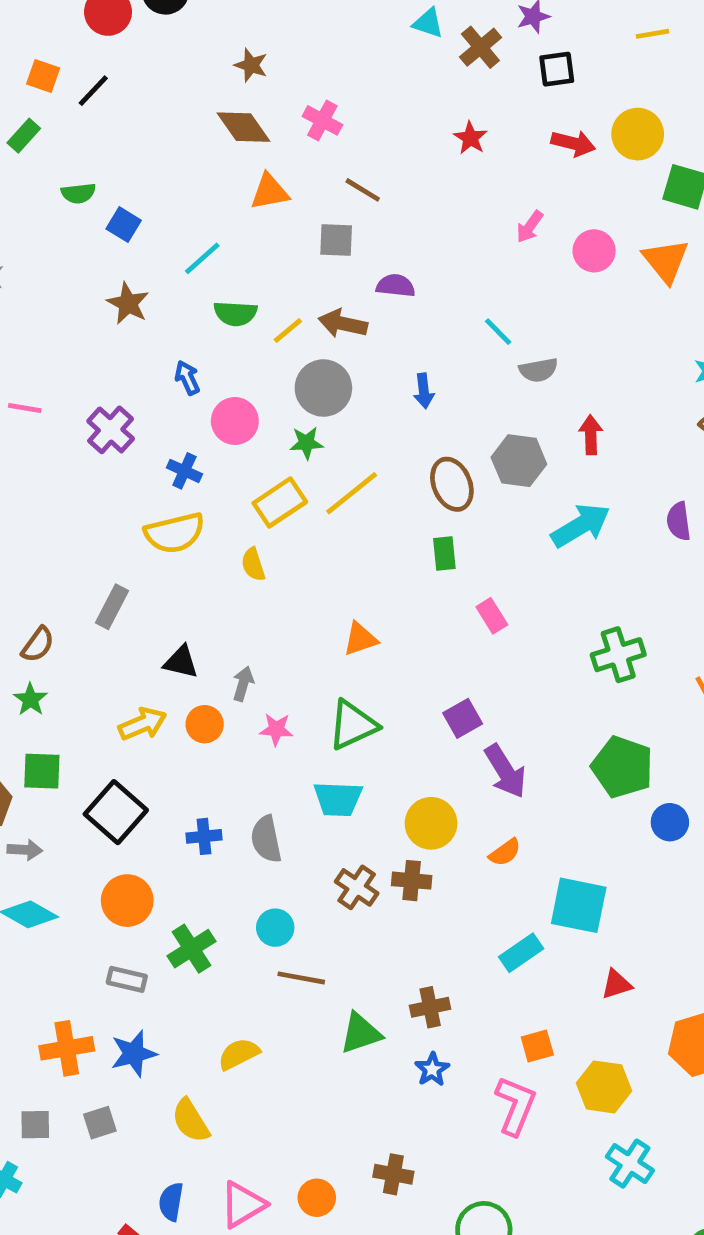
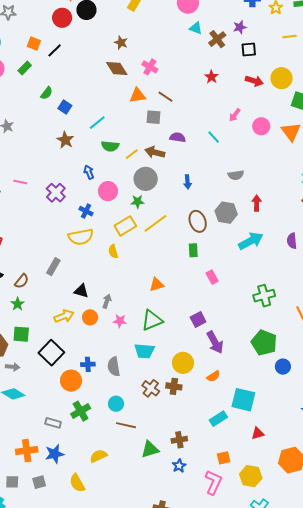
orange triangle: (270, 192) -> (138, 95), moved
green semicircle: (78, 193) -> (47, 93), turned -48
cyan line: (498, 332) -> (214, 137), moved
orange circle: (127, 901) -> (71, 381), moved

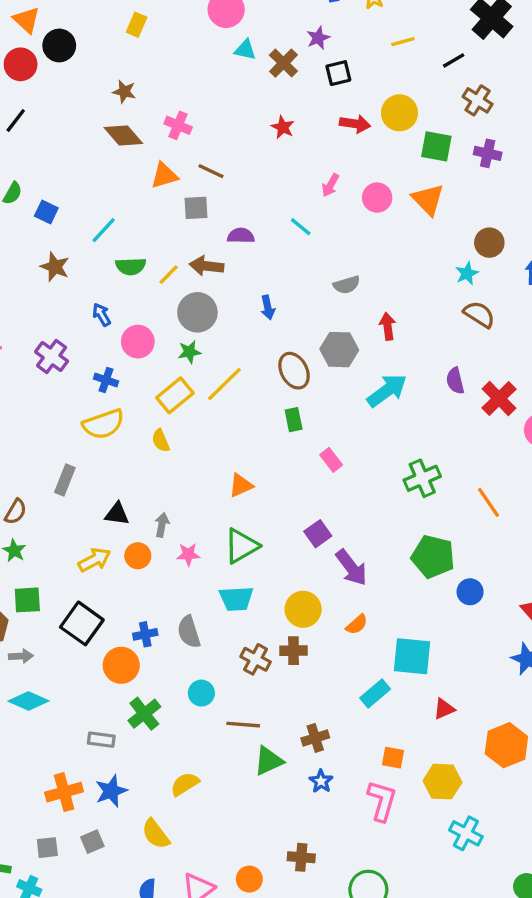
brown line: (126, 425) -> (243, 725), moved
orange square: (224, 458) -> (393, 758), turned 32

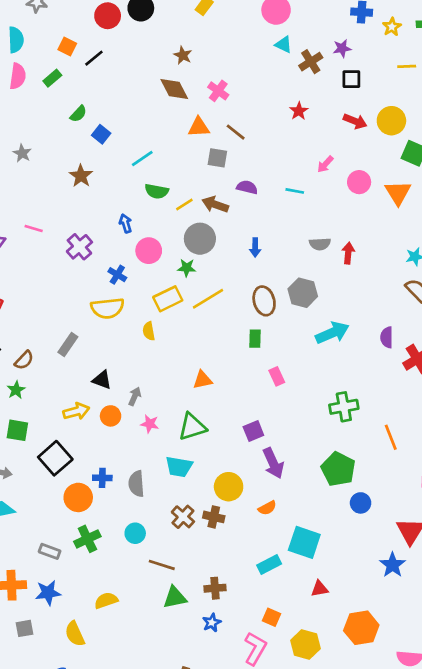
cyan line: (301, 227) -> (295, 191), turned -42
brown star: (55, 267) -> (81, 176), moved
red arrow: (388, 326) -> (348, 253), moved

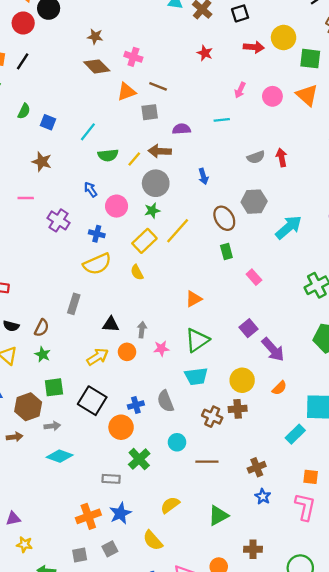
pink line: (34, 229) -> (26, 198), moved
green triangle: (175, 598) -> (218, 516), moved

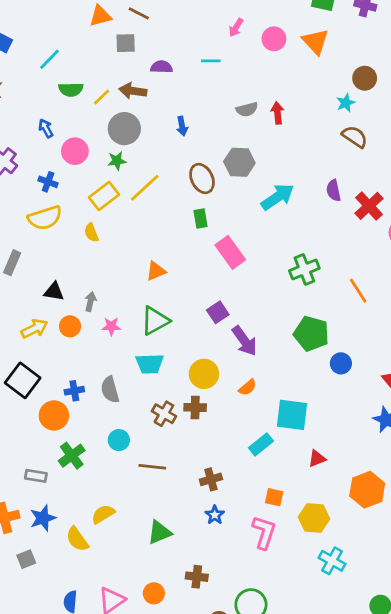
pink rectangle: (254, 277) -> (230, 252), size x1.6
yellow semicircle: (153, 540) -> (77, 539), moved

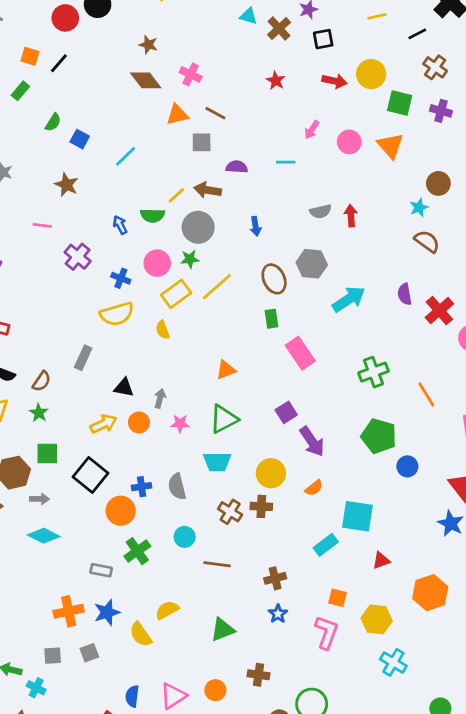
green semicircle: (71, 89) -> (153, 215), moved
pink circle: (75, 151) -> (157, 263), moved

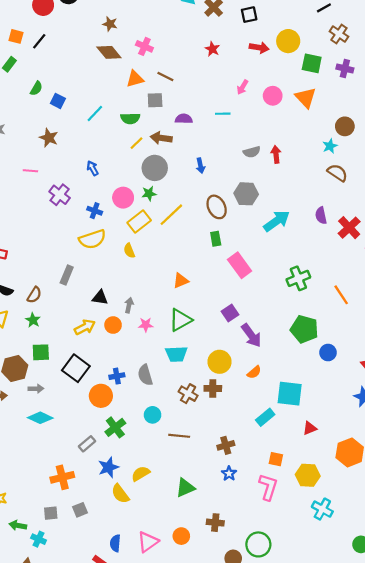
green semicircle: (153, 215) -> (130, 118), moved
gray rectangle: (101, 570) -> (87, 444), turned -49
blue star: (107, 612) -> (108, 467), moved

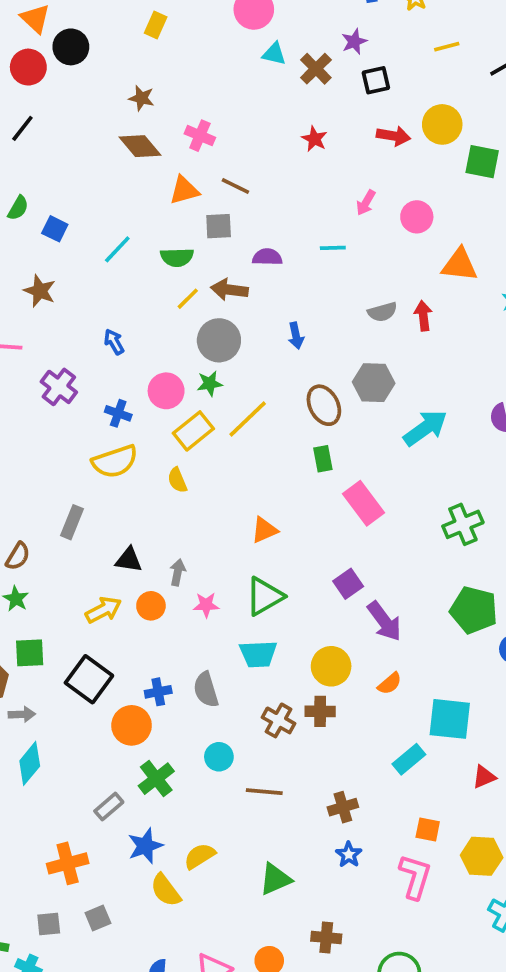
orange triangle: (306, 98) -> (460, 265), moved, turned -40
cyan diamond: (40, 418) -> (30, 763), turned -75

